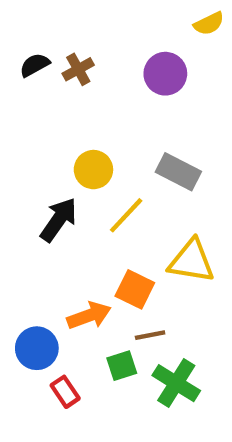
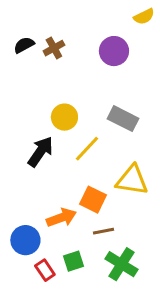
green square: (122, 366) -> (73, 261), moved

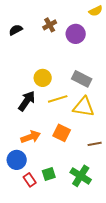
brown cross: (54, 48) -> (50, 25), moved
yellow line: (87, 149) -> (58, 99), turned 30
yellow triangle: (132, 180) -> (84, 107), moved
orange arrow: (61, 218) -> (31, 137), moved
brown line: (103, 231) -> (95, 144), moved

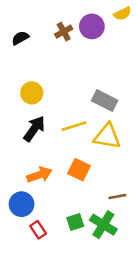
purple circle: (76, 34) -> (92, 26), moved
yellow circle: (43, 78) -> (32, 93), moved
brown line: (95, 144) -> (117, 196), moved
green square: (49, 174) -> (75, 222), moved

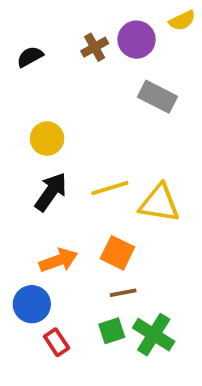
gray rectangle: (105, 101) -> (157, 97), moved
brown line: (117, 196) -> (123, 293), moved

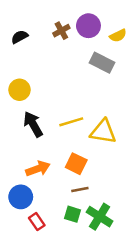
yellow semicircle: (182, 21) -> (118, 36), moved
yellow circle: (47, 139) -> (19, 90), moved
black arrow: (51, 192) -> (33, 124), turned -65
green square: (112, 331) -> (72, 214), turned 35

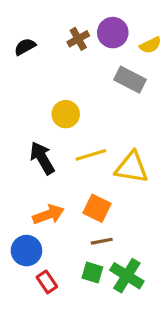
yellow circle: (19, 90) -> (66, 114), moved

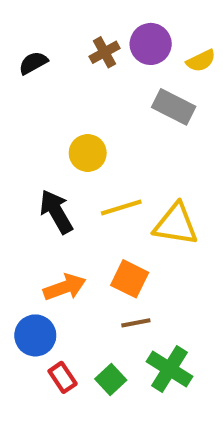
green square: (92, 273) -> (111, 379), moved, turned 30

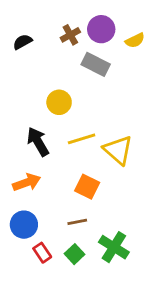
gray rectangle: (174, 107) -> (96, 64), moved
yellow triangle: (176, 224) -> (118, 150), turned 32
orange arrow: (65, 287) -> (27, 182), moved
brown line: (136, 323) -> (77, 222), moved

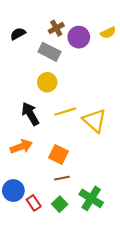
purple circle: (101, 29) -> (79, 37), moved
gray rectangle: (96, 64) -> (49, 52), moved
orange square: (87, 187) -> (58, 154), moved
blue circle: (24, 225) -> (13, 191), moved

